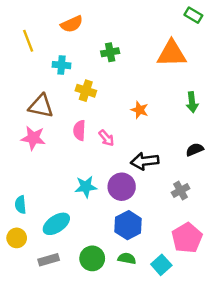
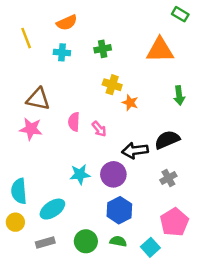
cyan cross: (61, 65) -> (62, 52), moved
yellow cross: (86, 91) -> (112, 85), moved
black semicircle: (195, 150) -> (167, 140), moved, size x1.5
cyan semicircle: (20, 205) -> (19, 191), size x1.5

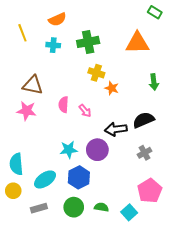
green cross: (103, 49) -> (88, 42), size x1.5
blue hexagon: (119, 210) -> (79, 177), moved

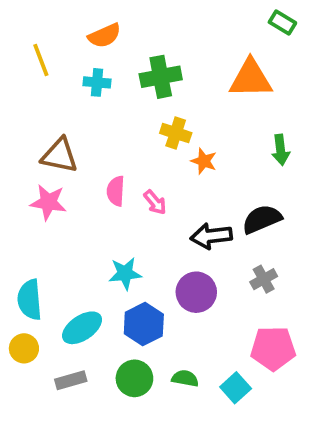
purple circle: (97, 150) -> (196, 292), moved
pink pentagon: (150, 191) -> (273, 348), turned 30

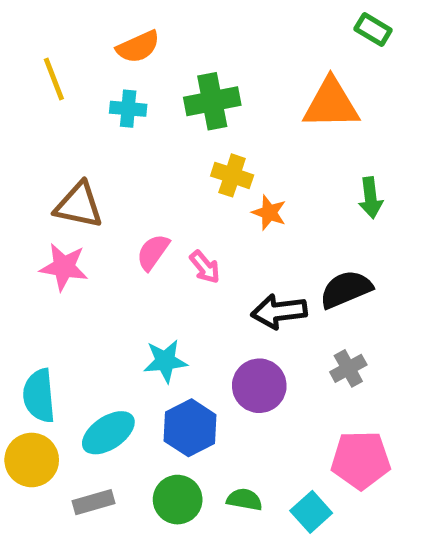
pink semicircle: (116, 191) -> (153, 252), turned 32
yellow circle: (24, 348) -> (32, 460), size x1.4

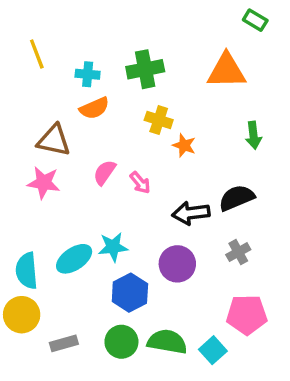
orange semicircle: (138, 47) -> (94, 108), moved
cyan ellipse: (108, 433) -> (74, 259), moved
green semicircle: (244, 500) -> (167, 342), size x1.6

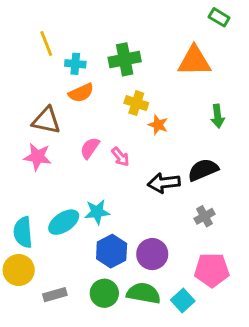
yellow line: (37, 54) -> (46, 43), moved
purple circle: (177, 264) -> (152, 254), moved

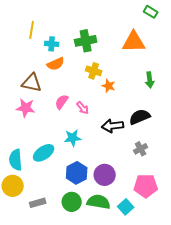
yellow line: (46, 43) -> (32, 30), turned 30
cyan star: (97, 212) -> (73, 138), moved

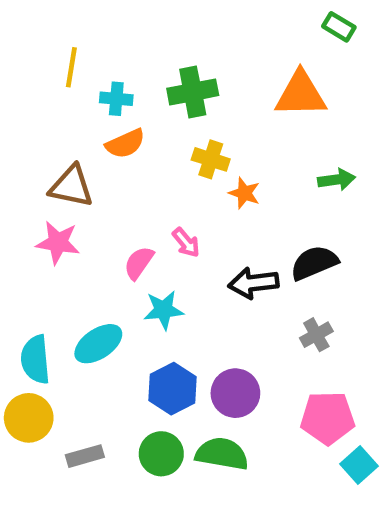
green arrow: (150, 80) -> (337, 180), turned -91
pink semicircle: (62, 102) -> (139, 263), moved
cyan square: (126, 207) -> (359, 465), moved

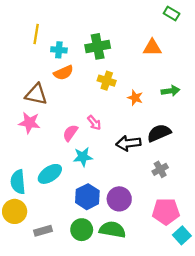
orange triangle: (301, 94) -> (152, 48), size x0.7
orange star: (244, 193) -> (135, 98), moved

